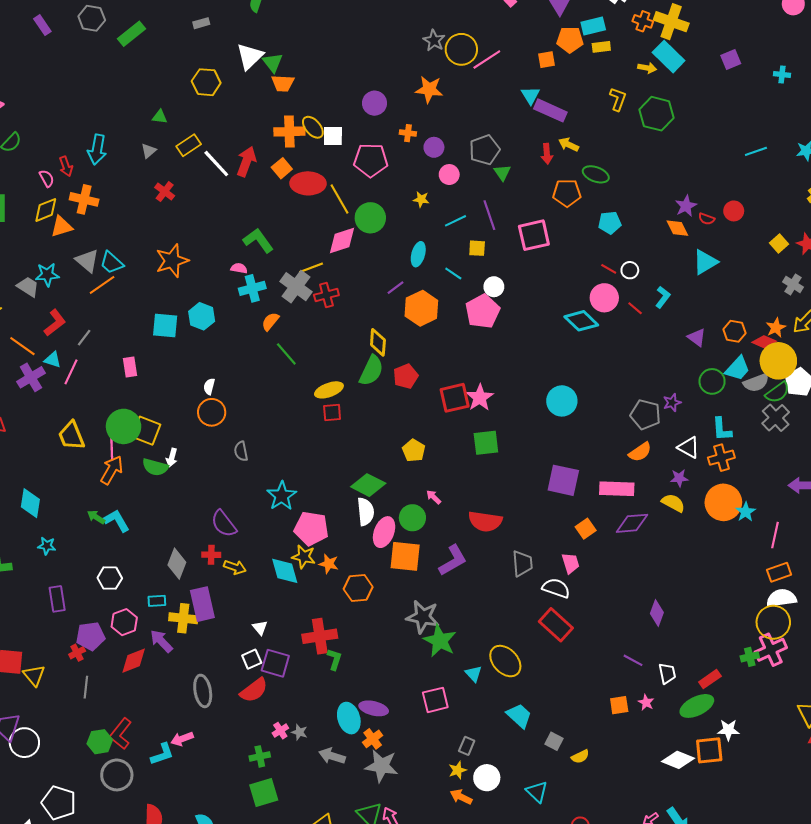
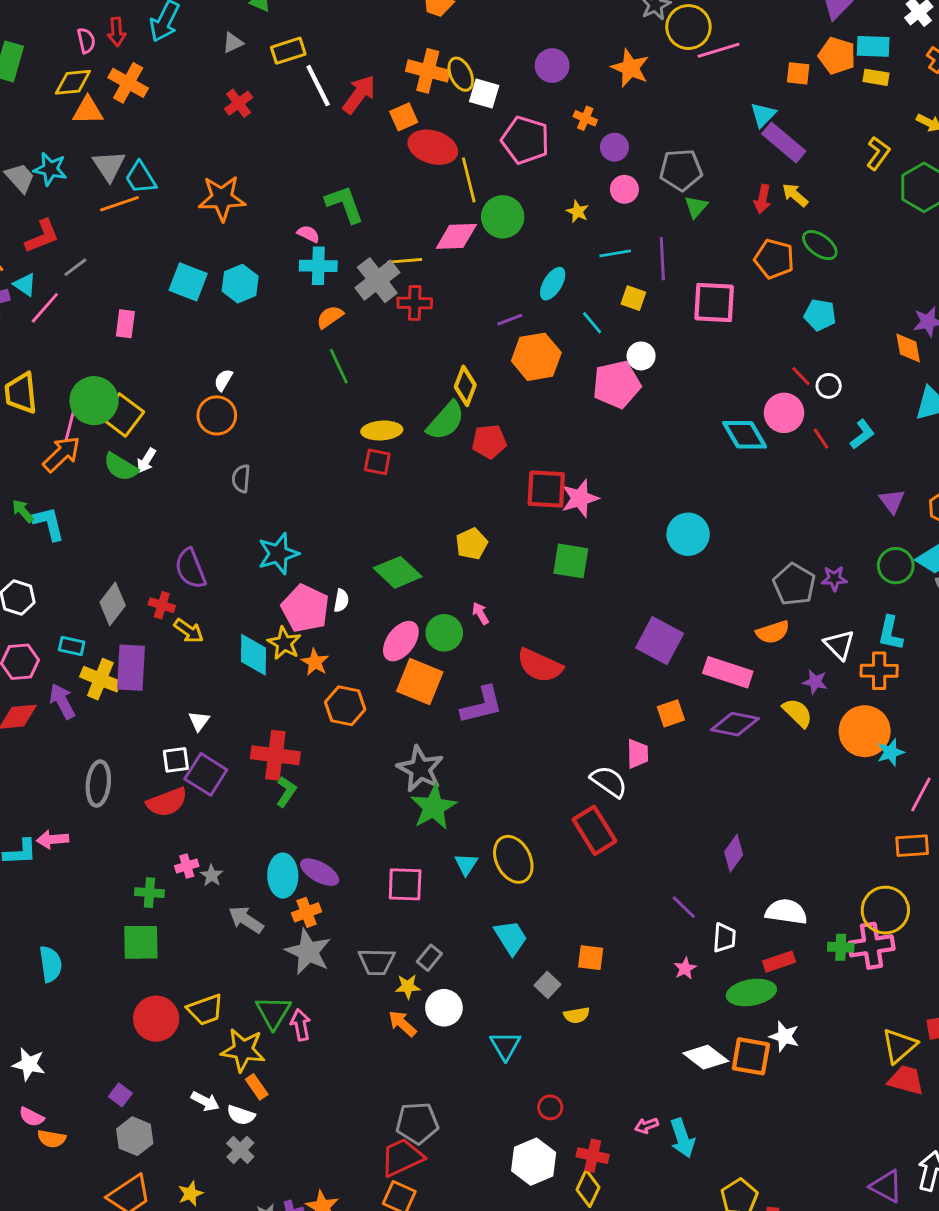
white semicircle: (366, 512) -> (341, 601), moved, size x0.6
gray trapezoid: (522, 563) -> (376, 962), moved, turned 80
white semicircle: (782, 598) -> (786, 912), moved
orange square: (619, 705) -> (591, 958), moved

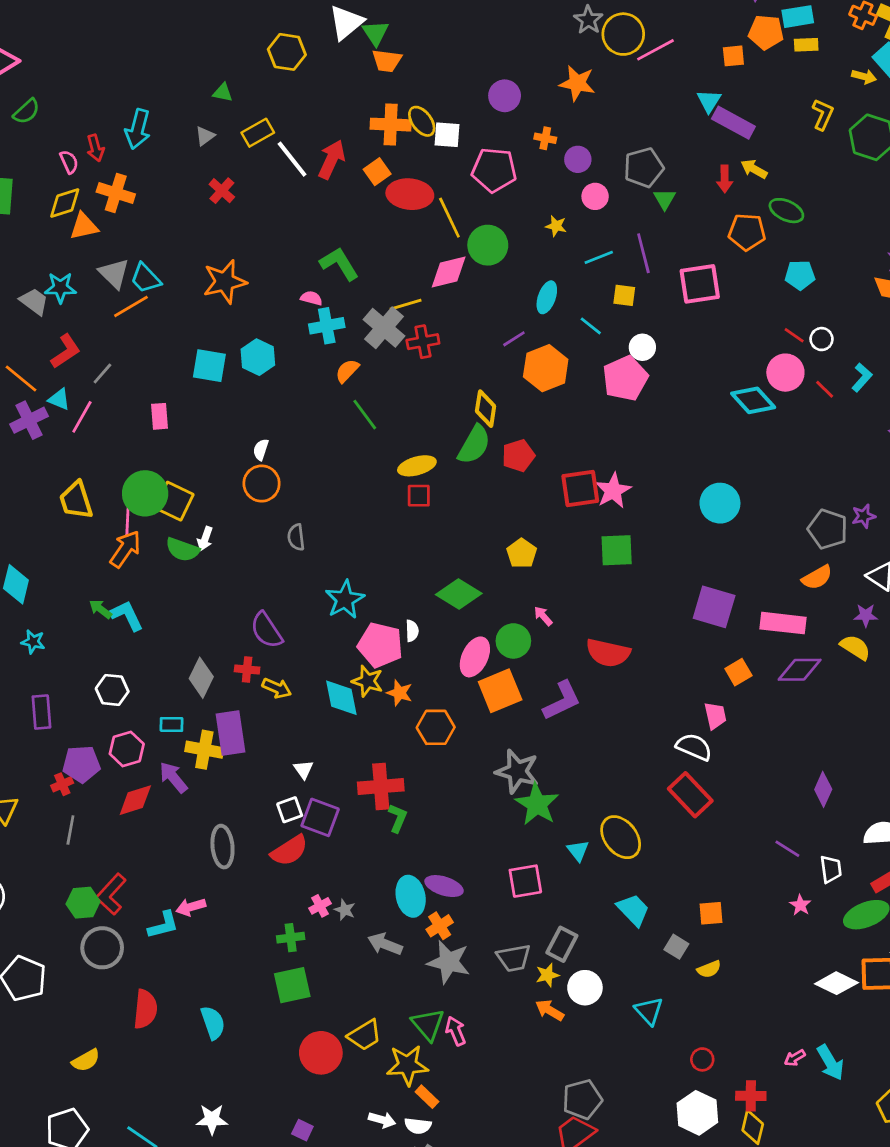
orange square: (420, 682) -> (500, 691), turned -33
gray rectangle: (429, 958) -> (562, 944), size x1.4

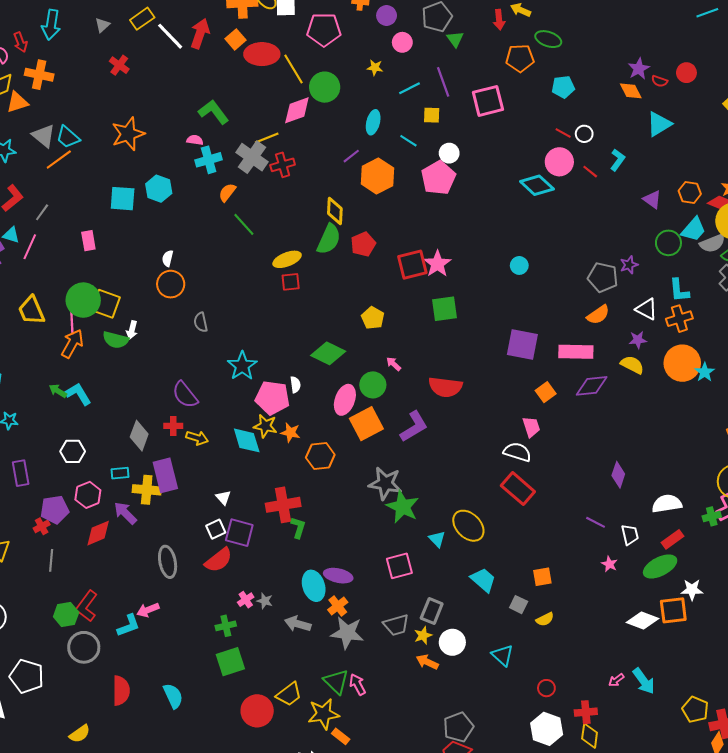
cyan circle: (720, 503) -> (519, 265), size x0.6

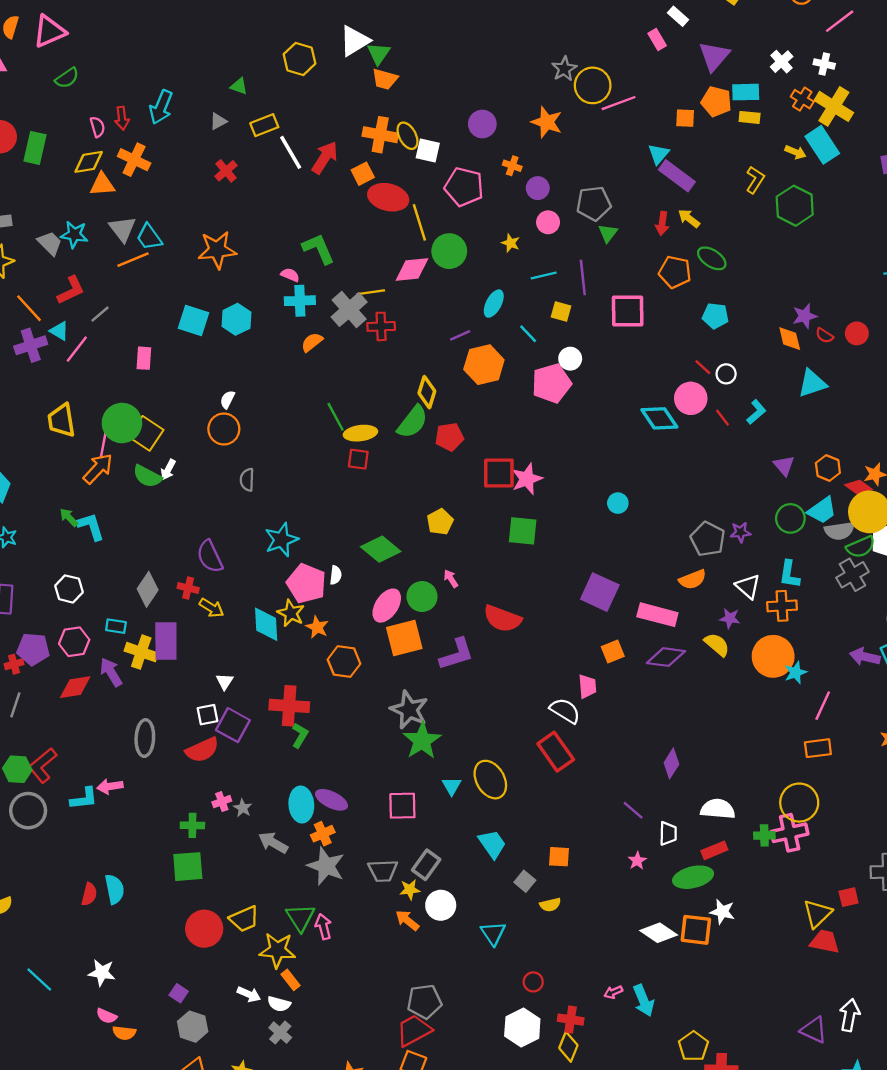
green line: (244, 224) -> (336, 417), moved
red semicircle: (121, 691) -> (89, 894), moved, size x0.7

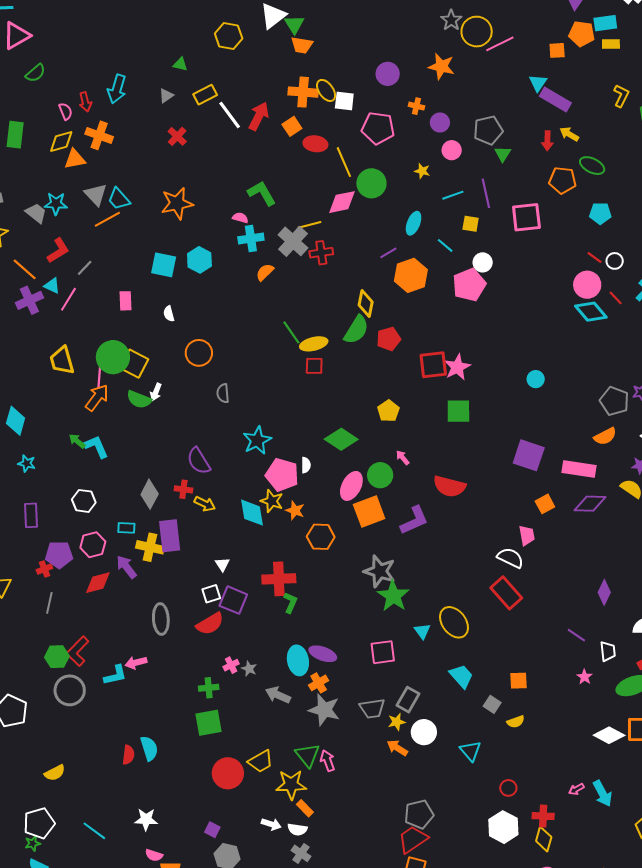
red ellipse: (388, 197) -> (315, 144), size x0.7
white semicircle: (227, 400) -> (169, 314), moved, turned -35
cyan diamond: (659, 418) -> (591, 312), moved

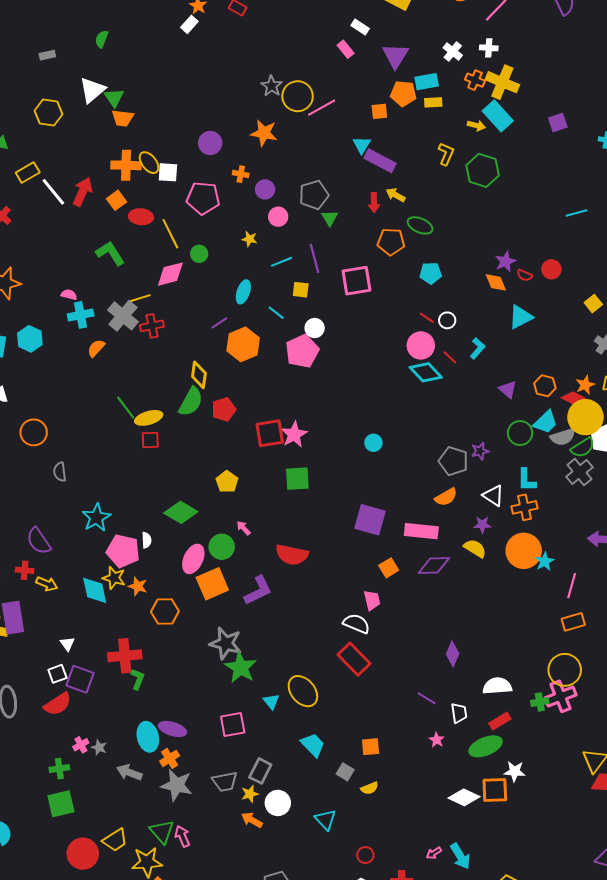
green circle: (371, 183) -> (199, 254), size x0.6
green L-shape: (262, 193) -> (110, 253), moved

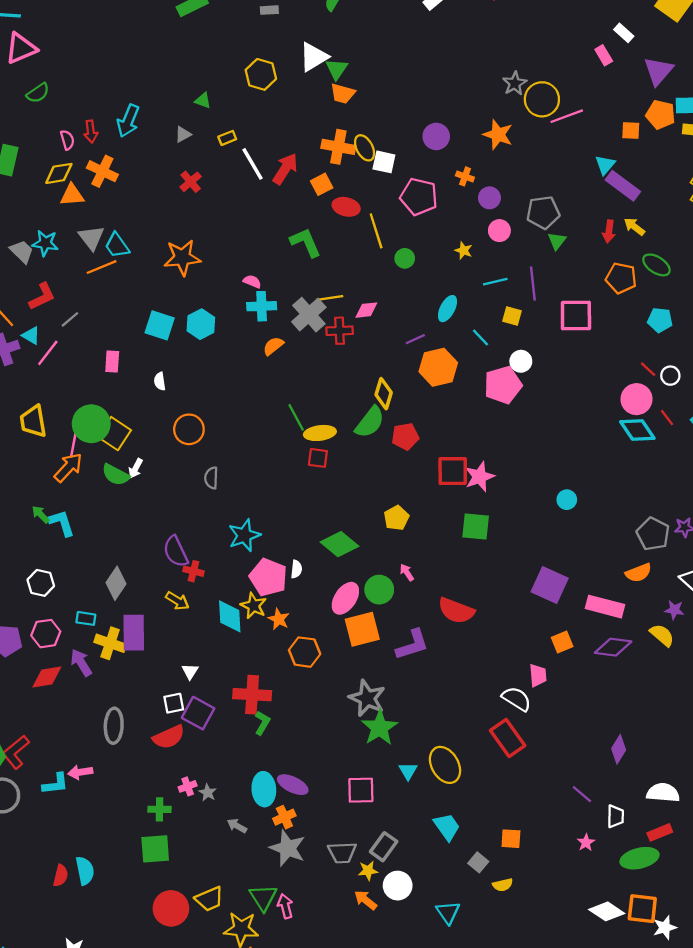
yellow rectangle: (28, 173) -> (227, 138), size x0.7
pink diamond: (170, 274) -> (366, 310), moved, size x0.7
red cross: (25, 570) -> (193, 571), moved
white star: (515, 771) -> (665, 928), moved, turned -30
gray arrow: (129, 772) -> (237, 826), size x0.7

